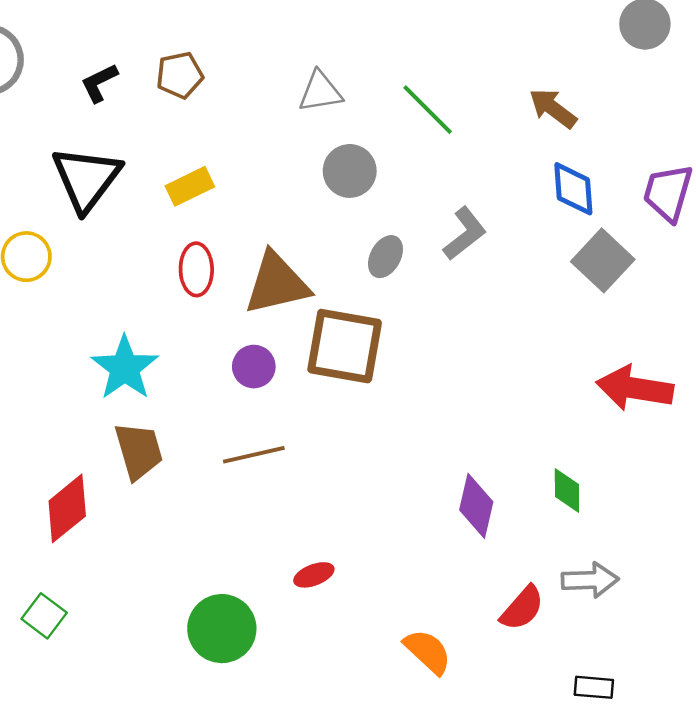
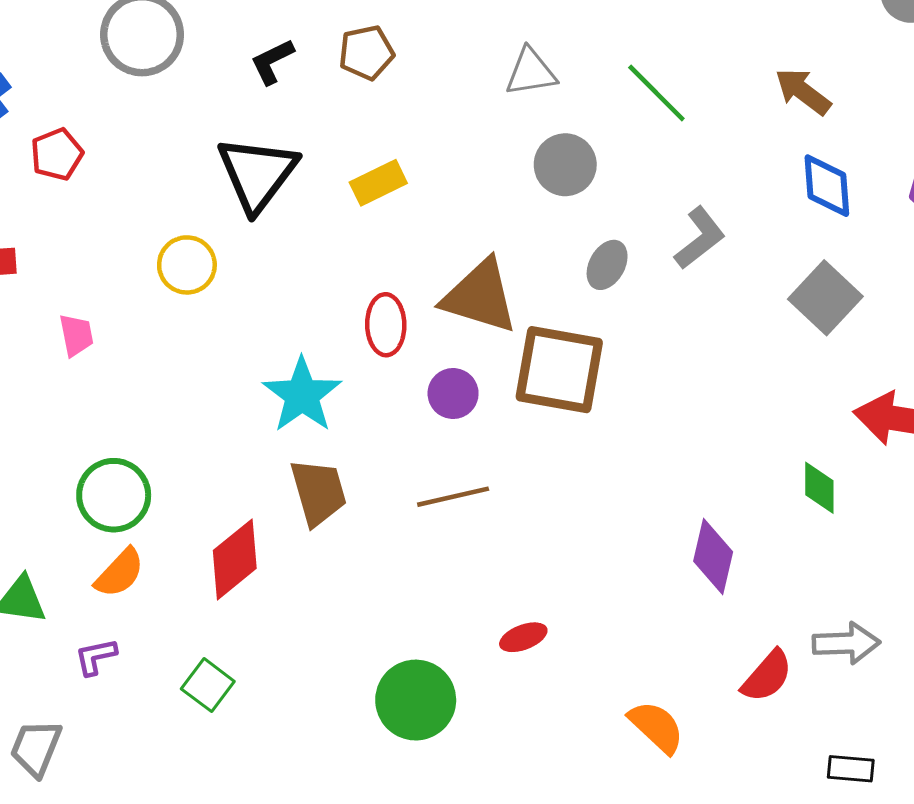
gray square: (603, 260) -> (825, 298), moved
red ellipse: (196, 269) -> (386, 325), moved
brown triangle: (277, 283) -> (480, 296), turned 30
green diamond: (567, 491) -> (819, 488), moved

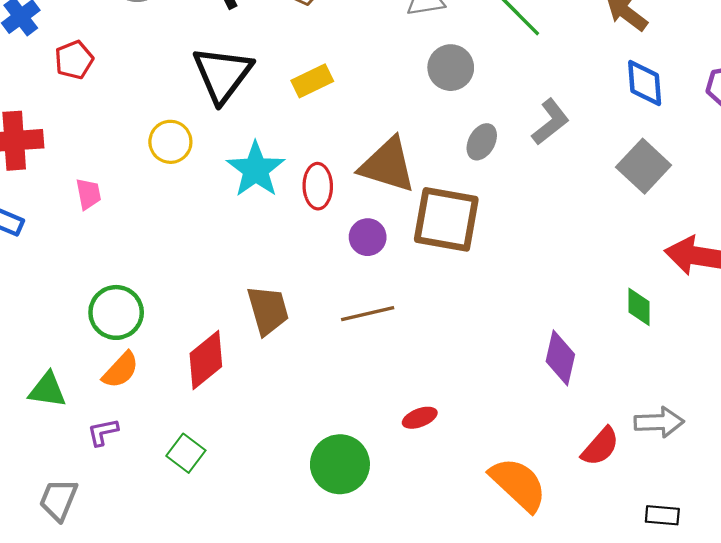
cyan star: (302, 395) -> (256, 170), moved
orange semicircle: (656, 727) -> (518, 484), size x1.4

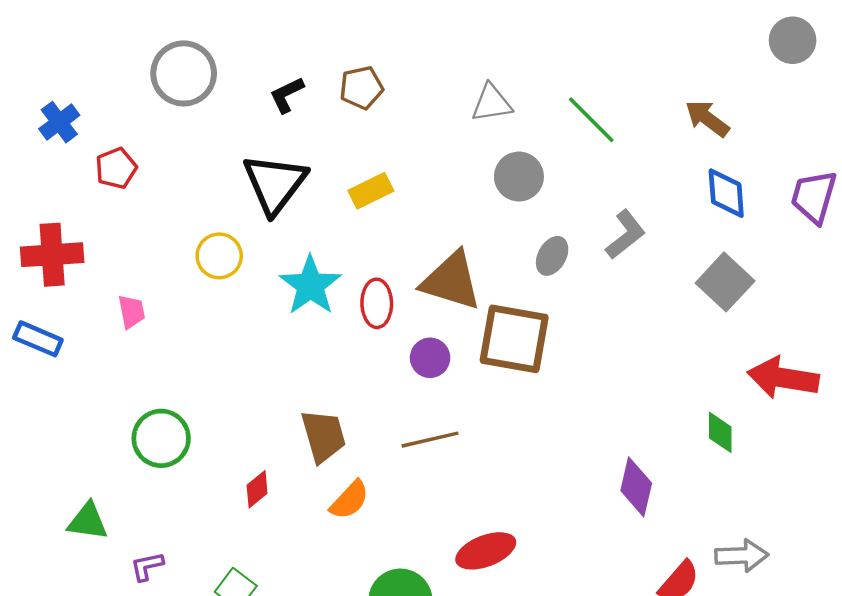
red diamond: (206, 360) -> (257, 489), size x0.6
orange semicircle: (121, 370) -> (349, 500), moved
red ellipse: (420, 418) -> (486, 551), size x1.6

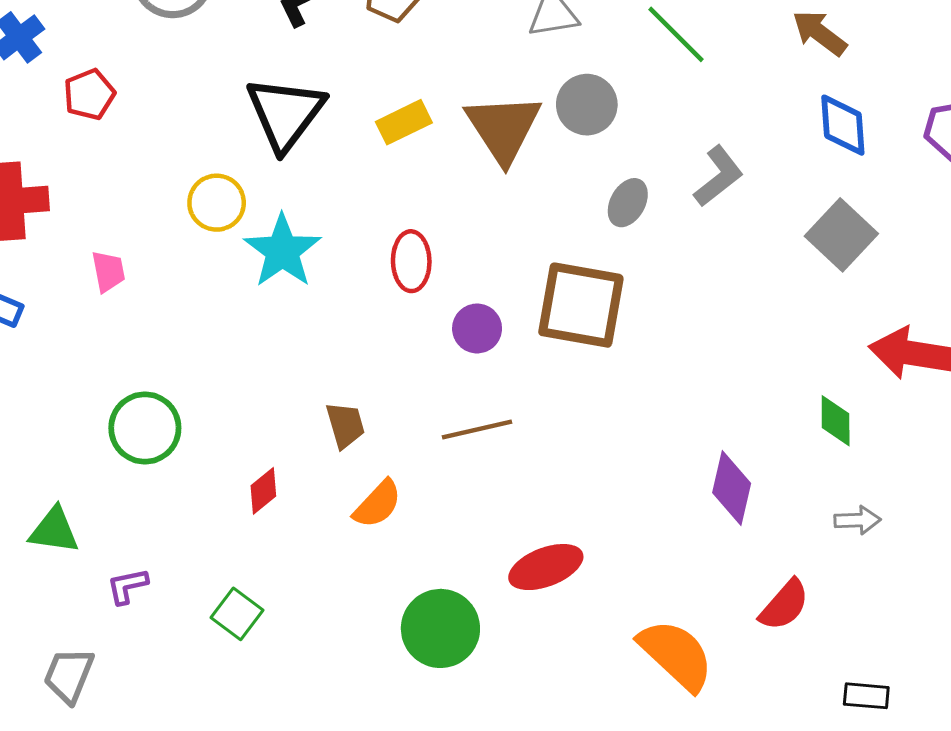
brown triangle: (451, 281) -> (503, 128), moved, turned 40
cyan star: (310, 286) -> (282, 251), moved
brown trapezoid: (323, 436) -> (345, 425), size x0.7
gray arrow: (742, 556) -> (858, 520), moved, size x0.7

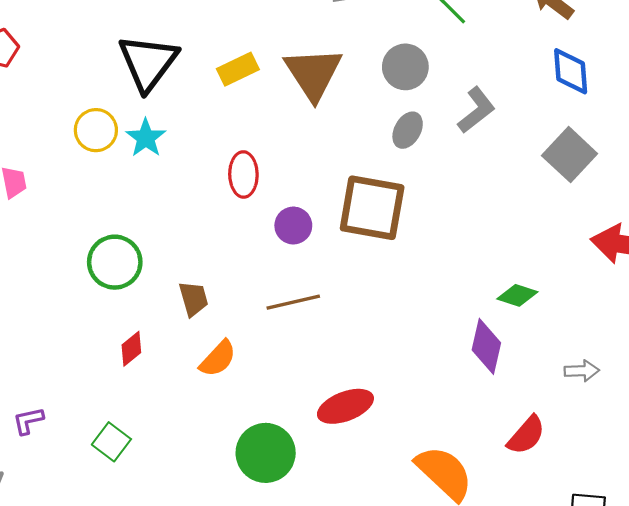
gray circle: (587, 105) -> (405, 67), moved
cyan star: (282, 251) -> (146, 138), moved, size x0.7
green diamond: (836, 421) -> (517, 295), moved, turned -72
green circle: (145, 428) -> (115, 262), moved

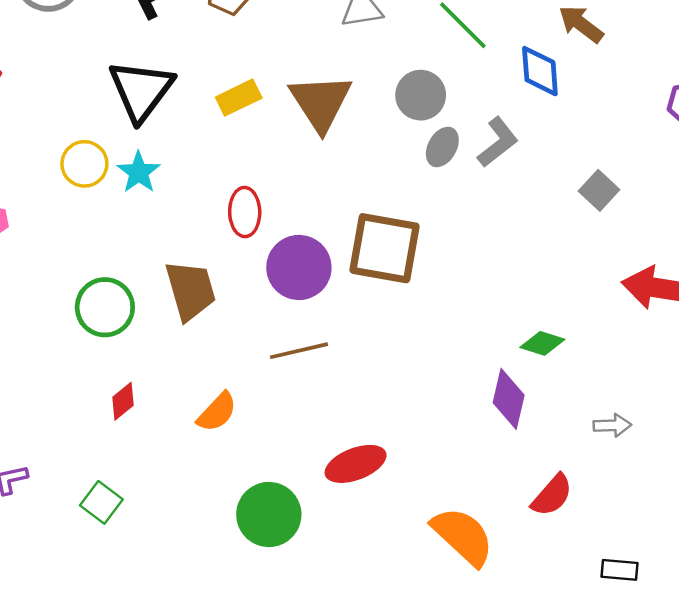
blue diamond: (571, 71) -> (540, 71), moved
gray ellipse: (408, 130) -> (442, 147), moved
gray square: (570, 155) -> (599, 190), size x0.7
purple circle: (293, 226) -> (299, 267), size x1.6
brown trapezoid: (193, 299) -> (190, 290), moved, size x1.6

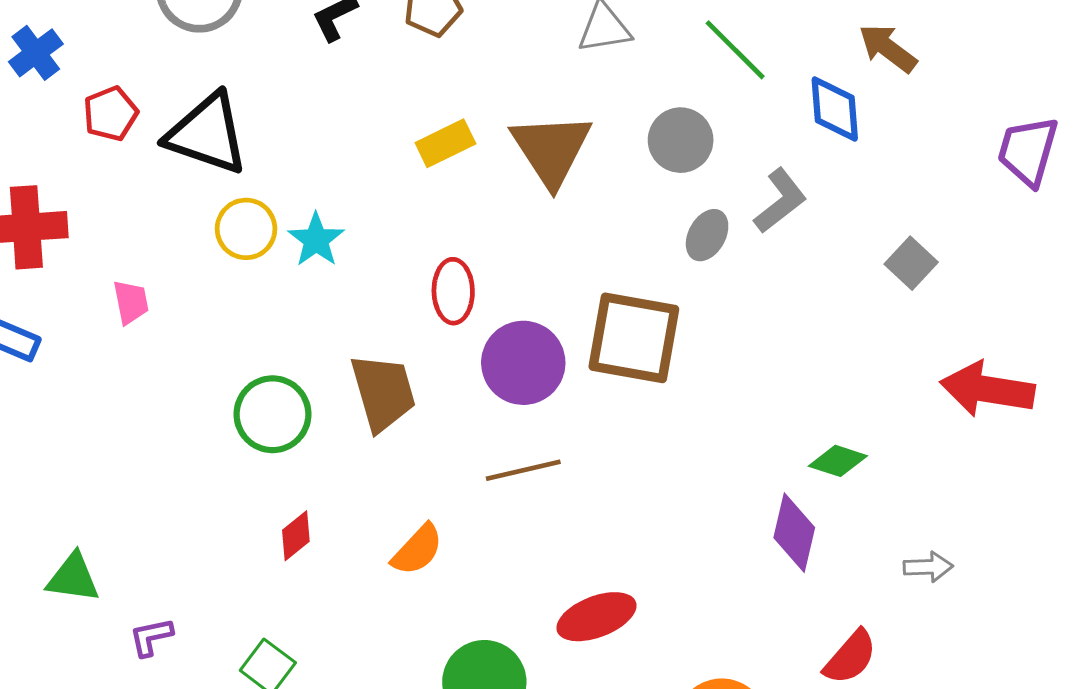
black triangle: (141, 90) -> (207, 134), moved, turned -48
gray ellipse: (442, 147) -> (707, 235), moved

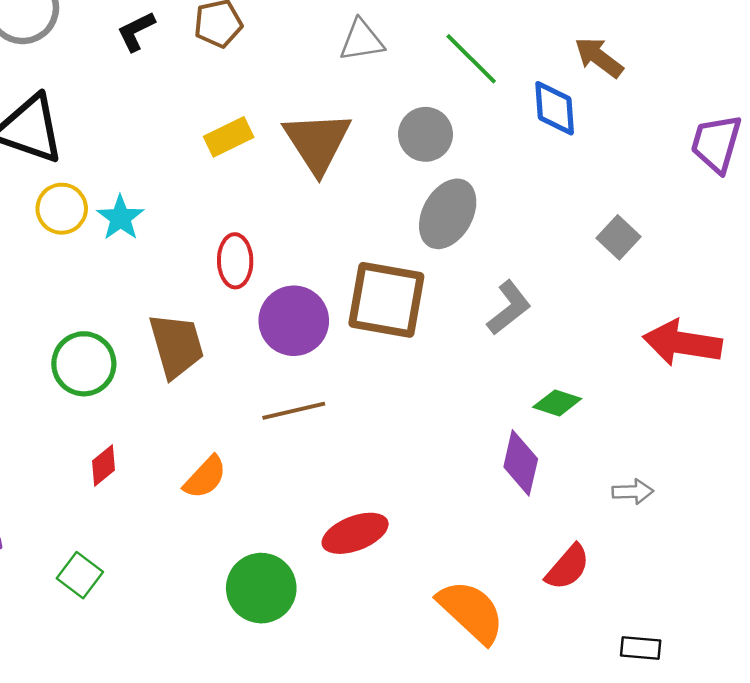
gray L-shape: (780, 201) -> (509, 308), moved
gray ellipse: (707, 235) -> (448, 214), size x1.6

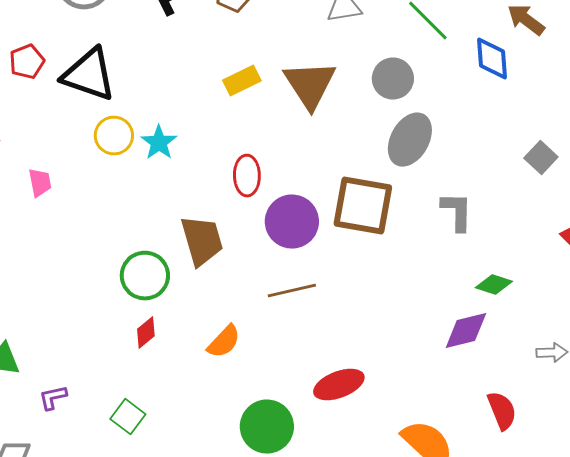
gray L-shape: (509, 308) -> (457, 212), turned -51
green circle: (84, 364) -> (145, 276), moved
purple diamond: (521, 463) -> (466, 331), turned 63
red semicircle: (568, 567) -> (502, 411), turned -63

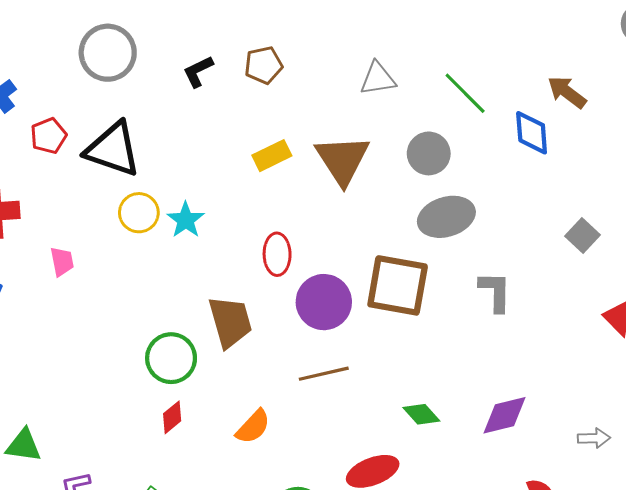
gray ellipse: (410, 140) -> (446, 217), turned 44
green diamond: (494, 285) -> (421, 414), moved, turned 30

